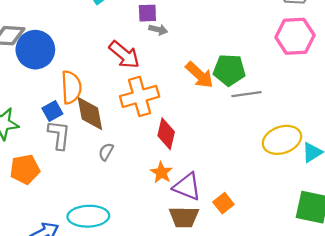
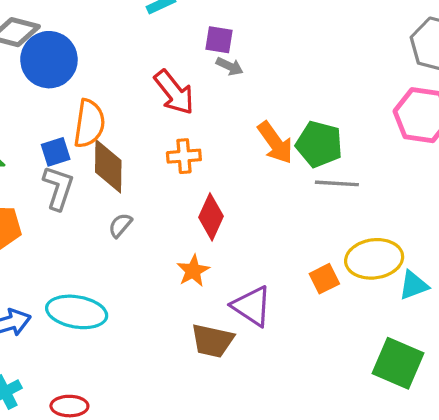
orange cross: (140, 96) -> (184, 156), size x0.6
purple triangle: (187, 187) -> (252, 306), moved
orange square: (223, 203) -> (324, 279), moved

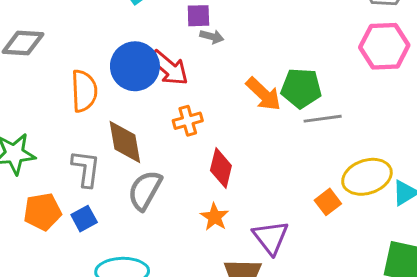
blue circle: (49, 60) -> (135, 66), moved
orange semicircle: (89, 123) -> (84, 91), moved
blue square: (56, 152) -> (84, 219), moved
gray semicircle: (120, 225) -> (145, 190), size x1.8
purple triangle: (252, 306) -> (271, 237), turned 30

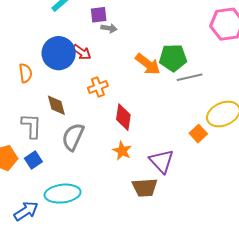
red arrow: (169, 68) -> (82, 52), size x0.7
orange semicircle: (84, 91) -> (25, 73), size x0.7
brown diamond: (125, 142) -> (56, 105), size x0.7

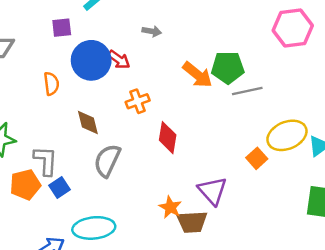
purple square: (99, 15) -> (62, 28), moved
gray L-shape: (32, 126) -> (46, 161), moved
orange star: (122, 151) -> (170, 207), moved

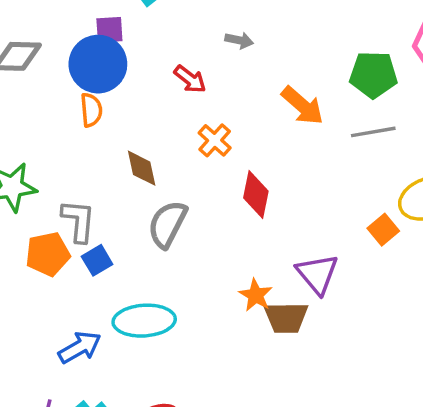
blue circle: (91, 60) -> (98, 64), moved
green pentagon: (228, 67) -> (373, 75), moved
orange cross: (138, 101) -> (215, 140), turned -30

